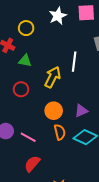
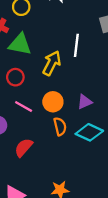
green triangle: (25, 61) -> (20, 44), size x1.5
pink line: (28, 137) -> (24, 106), moved
red semicircle: (32, 164) -> (24, 148), moved

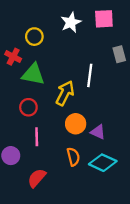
orange circle: (53, 102) -> (76, 124), moved
purple triangle: (85, 102) -> (98, 132), turned 49
pink line: (24, 106) -> (37, 137), turned 60

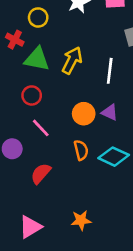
white line: (90, 75) -> (110, 71), moved
yellow arrow: (65, 93) -> (72, 60), moved
purple triangle: (98, 132) -> (110, 112), moved
pink line: (37, 137) -> (41, 128), turned -42

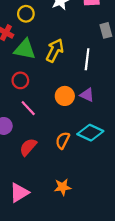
orange semicircle: (81, 150) -> (63, 140), moved, turned -140

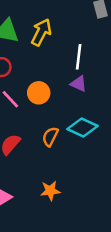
white line: (87, 59) -> (79, 57), moved
orange circle: (65, 96) -> (39, 93), moved

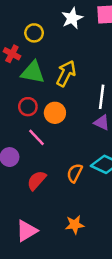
orange circle: (39, 93) -> (55, 113), moved

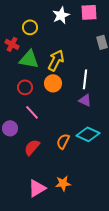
orange circle: (55, 113) -> (53, 83), moved
pink triangle: (27, 231) -> (37, 188), moved

